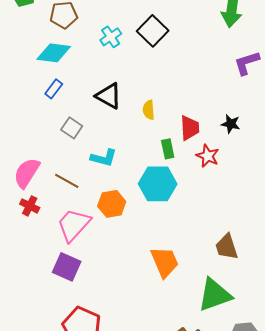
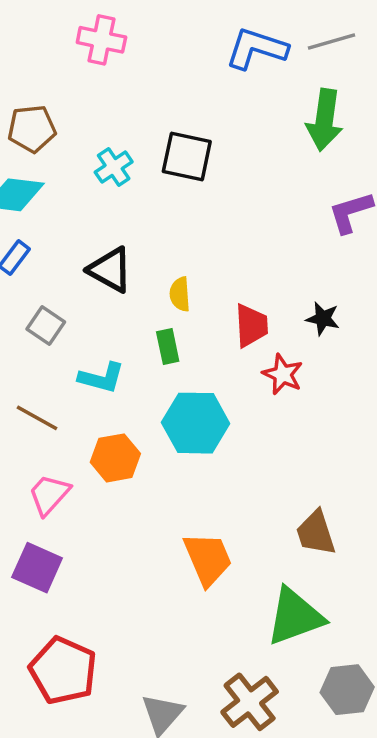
black square: (153, 31) -> (187, 157), turned -32
green rectangle: (168, 149) -> (168, 346), moved
pink trapezoid: (74, 225) -> (49, 495), size x0.7

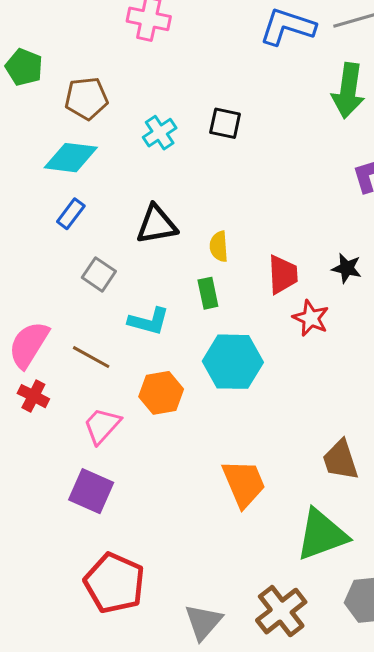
black square: (187, 157) -> (225, 123), size x0.7
black triangle: (110, 270) -> (157, 225), turned -39

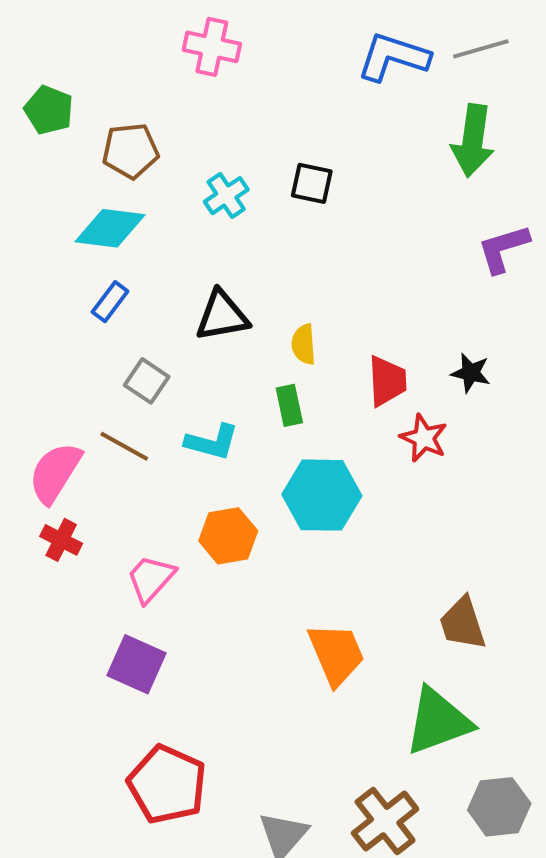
brown line: (91, 357) -> (124, 446), moved

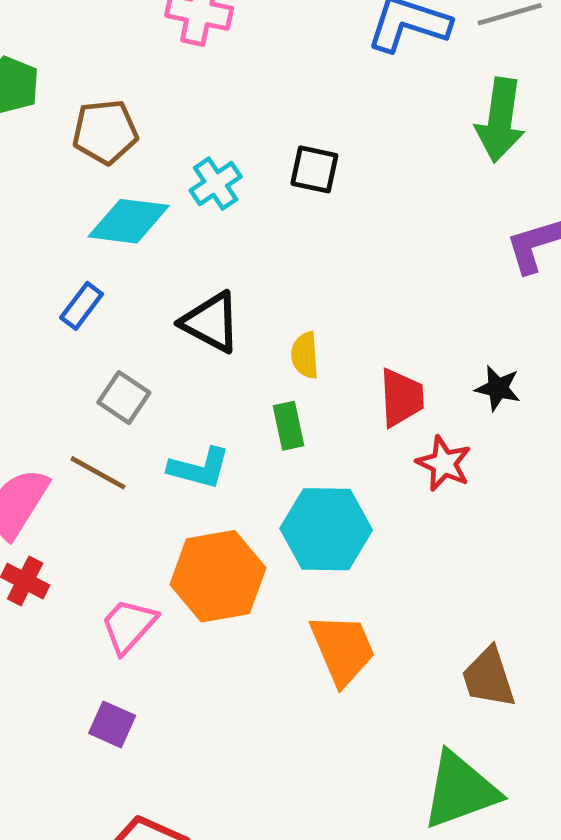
cyan diamond: (110, 228) -> (129, 221), moved
black triangle: (222, 316) -> (211, 322), turned 38
orange hexagon: (228, 536) -> (218, 576), size x1.4
orange trapezoid: (336, 654) -> (343, 649), moved
purple square: (137, 664) -> (112, 724), size x0.7

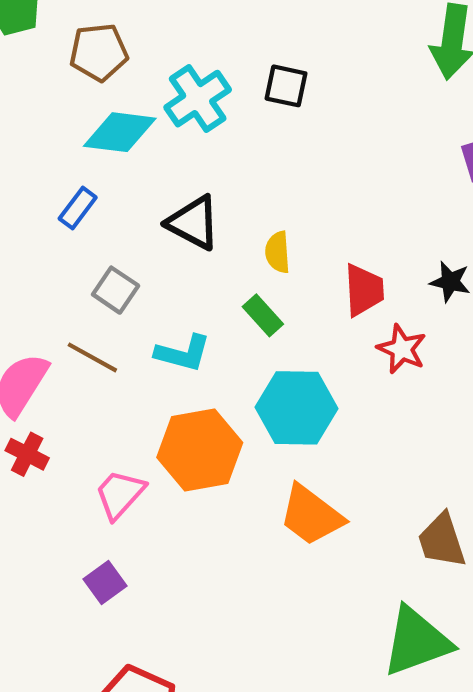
cyan cross: (216, 184) -> (198, 99), size x1.4
green rectangle: (289, 426) -> (263, 315), turned -30
orange trapezoid: (343, 649) -> (311, 515), turned 150
purple square: (112, 724) -> (105, 583), turned 30

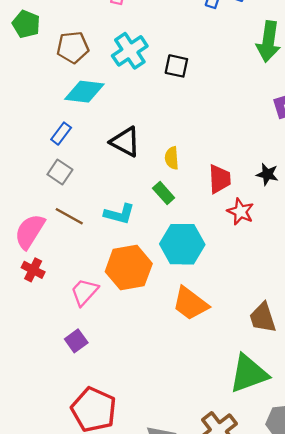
cyan cross: (198, 99) -> (130, 51), moved
gray square: (116, 290) -> (60, 172), moved

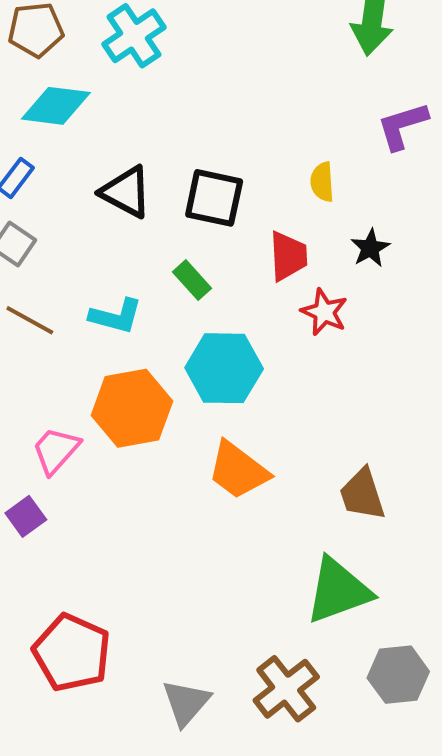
black square: (176, 66) -> (214, 198), moved, size x1.4
yellow semicircle: (172, 158) -> (322, 182), moved
black star: (267, 174) -> (370, 248), turned 30
purple square: (76, 341) -> (26, 516), moved

